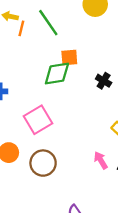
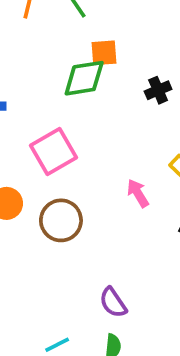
black cross: (104, 81) -> (158, 90), turned 35
pink arrow: (101, 160) -> (138, 193), moved

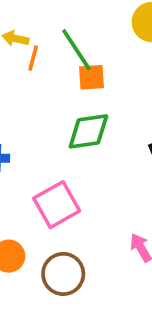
orange square: (104, 53) -> (92, 77), moved

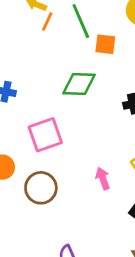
orange square: (92, 77) -> (105, 44), moved

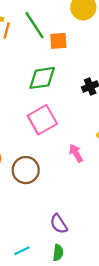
pink square: (45, 135) -> (42, 120), moved

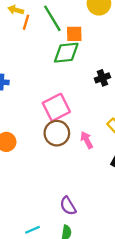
green diamond: (42, 78) -> (66, 53), moved
brown circle: (26, 170) -> (57, 133), moved

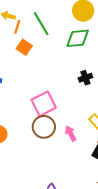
orange square: (74, 34) -> (24, 47), moved, turned 35
green diamond: (66, 53) -> (78, 38), moved

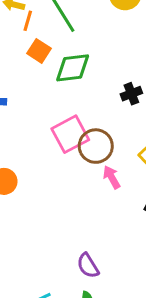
green diamond: (78, 38) -> (73, 68), moved
brown circle: (44, 127) -> (96, 146), moved

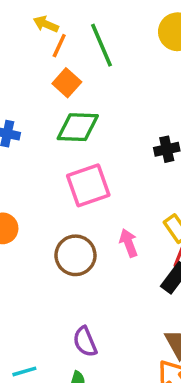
green diamond: (73, 68) -> (78, 127), moved
brown circle: (96, 146) -> (75, 255), moved

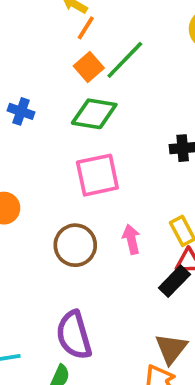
green line: (101, 45) -> (125, 60), moved, turned 60
purple semicircle: (85, 342) -> (74, 335), size x1.5

